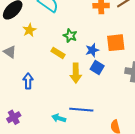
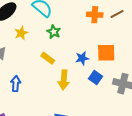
green star: (70, 36) -> (54, 32), moved
blue square: (97, 68) -> (95, 77), moved

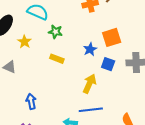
yellow arrow: (64, 80) -> (89, 84), moved, turned -144
blue arrow: (16, 84) -> (31, 101), moved

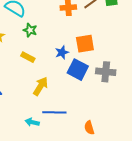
blue square: (108, 64) -> (78, 70), size x1.5
yellow arrow: (89, 84) -> (41, 86), moved

